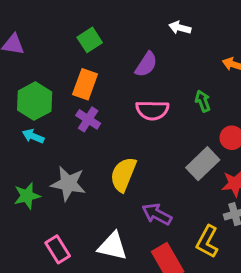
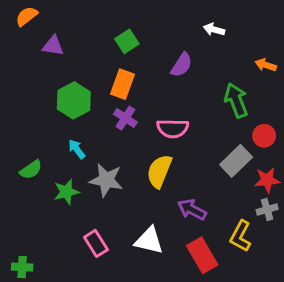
green arrow: (203, 101) -> (236, 100), size x1.6
pink semicircle: (152, 110) -> (173, 128), moved
cyan arrow: (33, 136) -> (77, 149), moved, turned 30

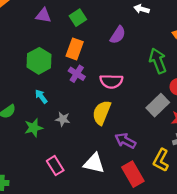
purple triangle: (53, 46) -> (43, 15), moved
gray star: (106, 180) -> (63, 119), size x0.6

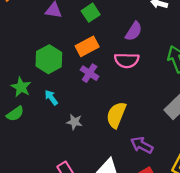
orange rectangle: (75, 49) -> (87, 46), turned 42
pink semicircle: (111, 81) -> (127, 60), moved
green star: (34, 128) -> (21, 87), moved, turned -30

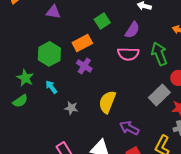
green square: (91, 13) -> (102, 21), moved
purple semicircle: (134, 31) -> (132, 30), moved
pink semicircle: (127, 60) -> (128, 54), moved

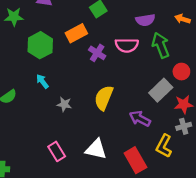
purple semicircle: (132, 30) -> (145, 20), moved, turned 48
purple cross: (84, 66) -> (97, 53), moved
green star: (25, 78) -> (14, 17), moved, turned -30
purple arrow: (129, 128) -> (140, 119), moved

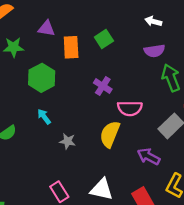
orange rectangle: (76, 33) -> (71, 47), moved, turned -65
pink semicircle: (127, 45) -> (130, 108), moved

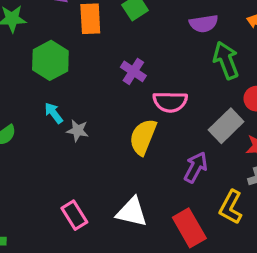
gray star: (68, 141) -> (78, 131), moved
purple arrow: (149, 156) -> (196, 167), turned 90

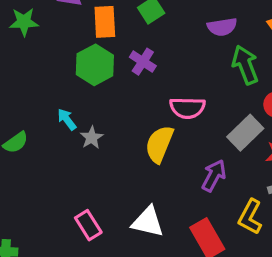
green hexagon: (50, 60) -> (95, 65), moved
purple cross: (133, 71) -> (143, 62), moved
gray star: (78, 131) -> (92, 138), turned 30

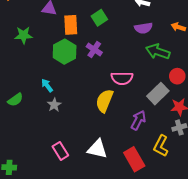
green star: (24, 22) -> (24, 35), moved
green arrow: (245, 65) -> (158, 52), turned -50
gray star: (92, 138) -> (54, 105), moved

